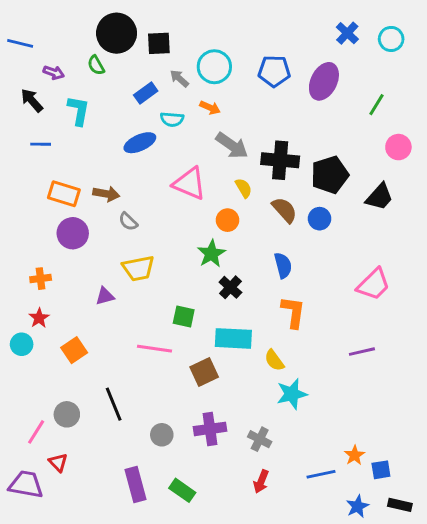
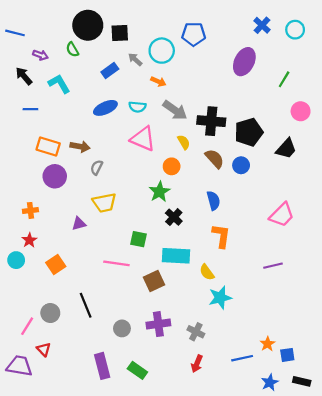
blue pentagon: (274, 71) -> (194, 34), moved
cyan L-shape: (79, 111) -> (59, 84), turned -40
cyan semicircle: (172, 119) -> (137, 107), moved
gray semicircle: (128, 222) -> (97, 167), turned 72

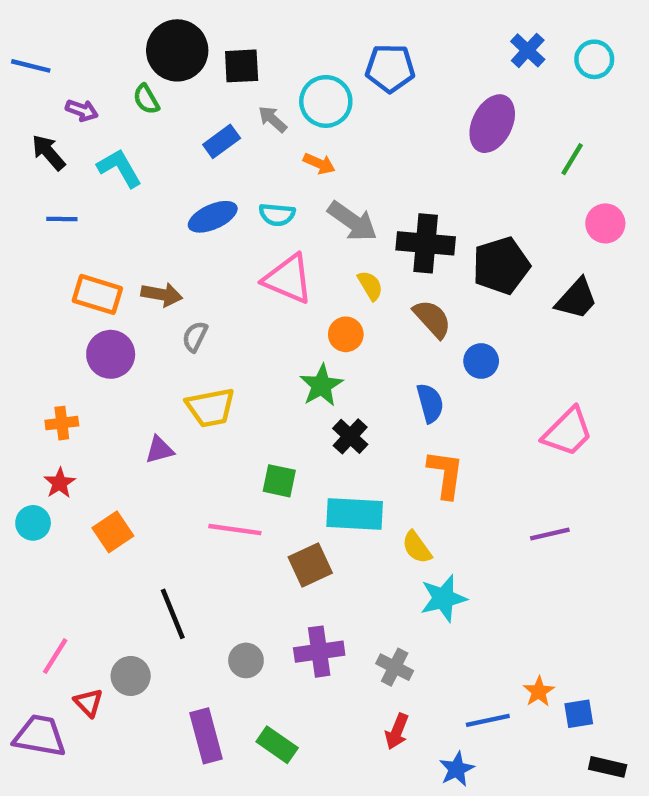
blue circle: (241, 165) -> (481, 361), moved
gray circle: (50, 313) -> (131, 676), moved
blue star: (270, 382) -> (457, 769), moved

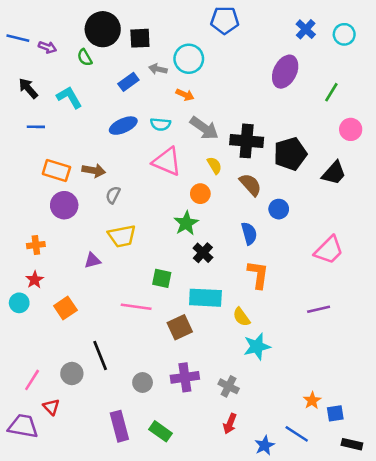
blue pentagon: (390, 68) -> (225, 20), moved
purple arrow: (82, 110) -> (47, 47), moved
gray arrow: (273, 119) -> (158, 69), turned -30
gray circle: (131, 676) -> (72, 373), moved
blue line: (488, 720) -> (297, 434), moved, turned 45

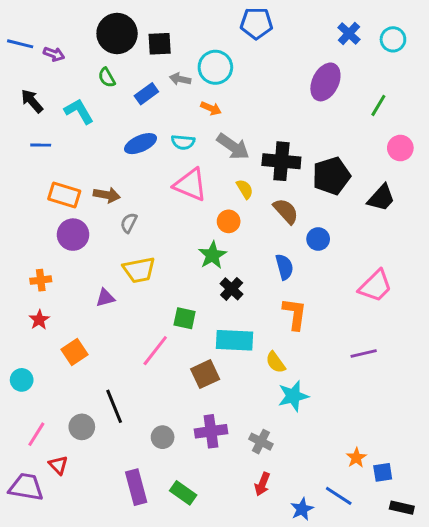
green semicircle: (85, 57) -> (107, 78), moved
cyan circle: (19, 303) -> (22, 380), moved
pink line: (136, 307) -> (155, 351), turned -60

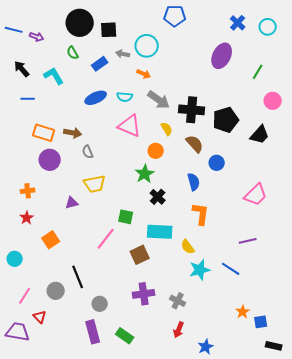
gray semicircle: (129, 223) -> (88, 152), turned -48
gray circle: (163, 437) -> (100, 304), moved
blue line: (339, 496) -> (231, 269), moved

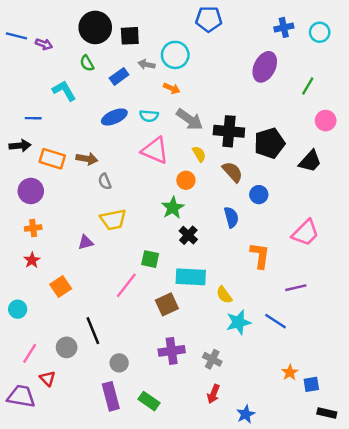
blue cross: (238, 23) -> (284, 27), turned 35
black arrow: (22, 69) -> (20, 146), moved, turned 126
purple circle: (50, 160) -> (31, 191), moved
orange L-shape: (201, 214) -> (260, 255), moved

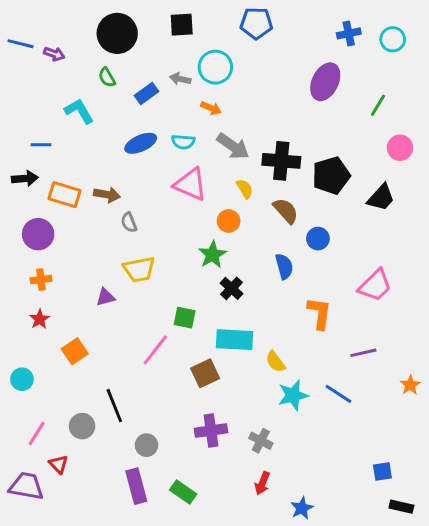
black square: (130, 36) -> (182, 25), moved
orange star: (290, 372) -> (410, 385), moved

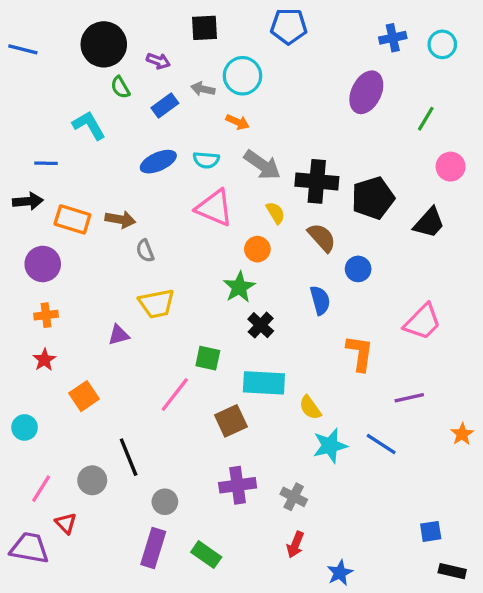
black circle: (117, 33) -> (104, 44), moved
purple arrow: (54, 54) -> (158, 61), moved
purple rectangle: (136, 486) -> (153, 548), turned 32

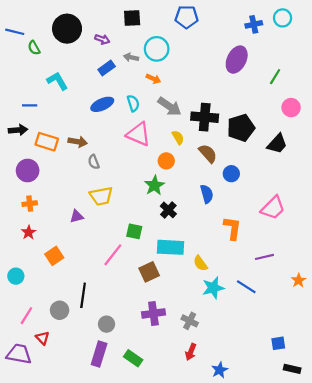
cyan circle: (442, 44) -> (283, 18), moved
green semicircle: (120, 87) -> (34, 48), moved
cyan semicircle: (206, 160) -> (133, 103), turned -112
black line: (129, 457) -> (83, 295), turned 30

